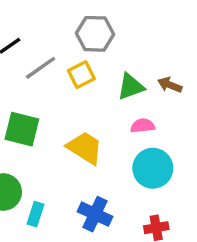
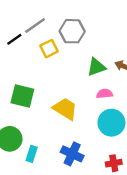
gray line: (41, 68) -> (35, 25), moved
yellow square: (81, 75) -> (49, 49), moved

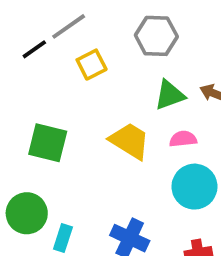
gray hexagon: (72, 31) -> (156, 36), moved
yellow trapezoid: (65, 109) -> (130, 141), moved

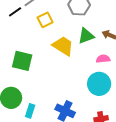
pink semicircle: (183, 139) -> (103, 59), moved
yellow trapezoid: (130, 141) -> (63, 46), moved

